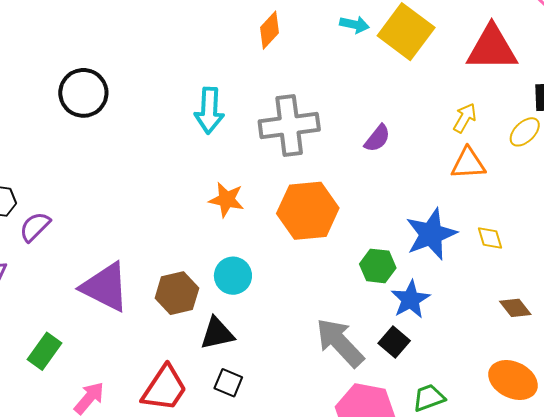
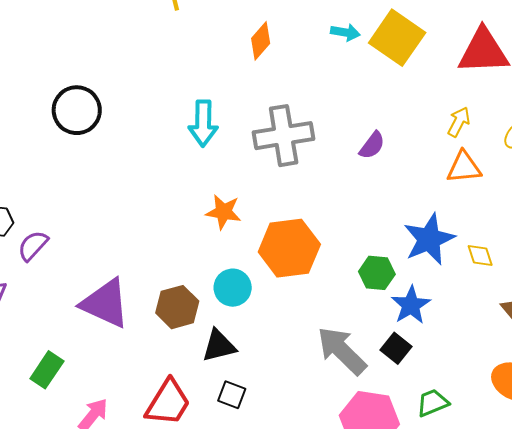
orange hexagon: (308, 211) -> (289, 248), moved
yellow diamond: (490, 238) -> (480, 256), moved

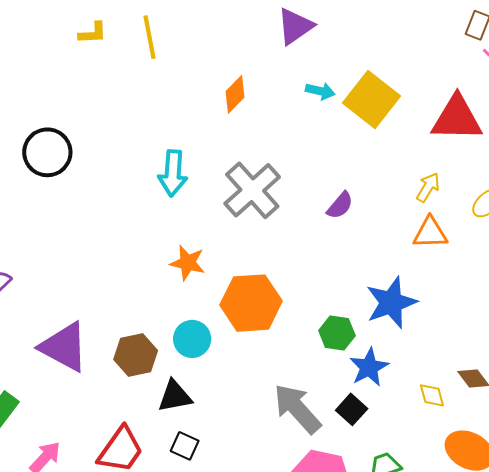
gray cross: (284, 136) -> (252, 190), turned -36
yellow diamond: (480, 256) -> (432, 395), moved

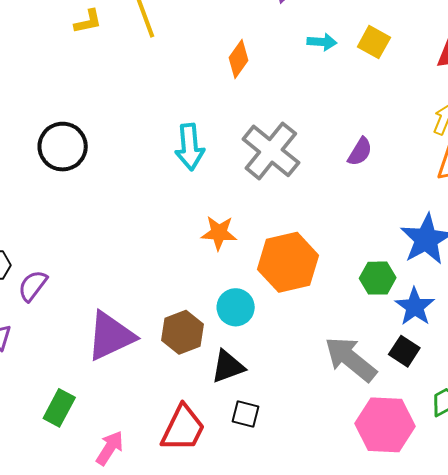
yellow square: (372, 100) -> (374, 42), size x0.6
purple triangle: (64, 347) -> (111, 336), turned -44

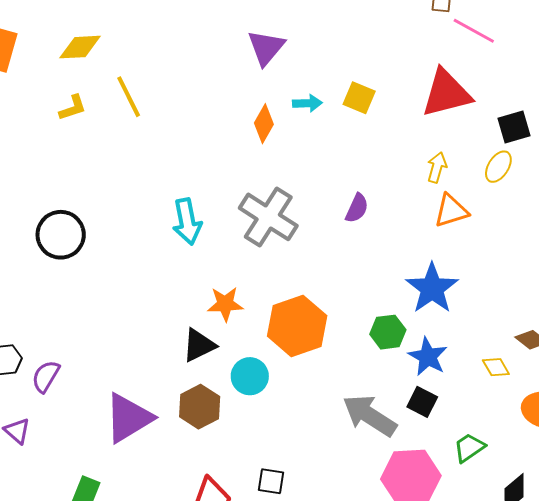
orange diamond: (238, 59) -> (264, 124), moved
black triangle: (228, 367) -> (199, 345), moved

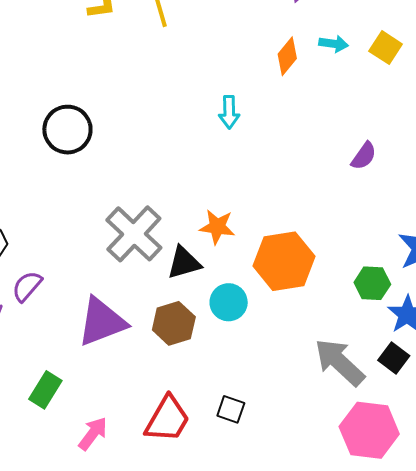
gray cross: (268, 217) -> (134, 234), moved
cyan arrow: (187, 222) -> (229, 112), moved, size x0.7
purple semicircle: (46, 376) -> (27, 286), moved

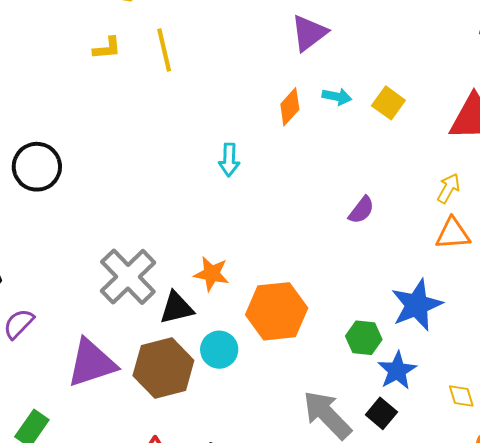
black circle: (67, 130) -> (37, 167), moved
brown hexagon: (174, 323) -> (163, 368), size x1.4

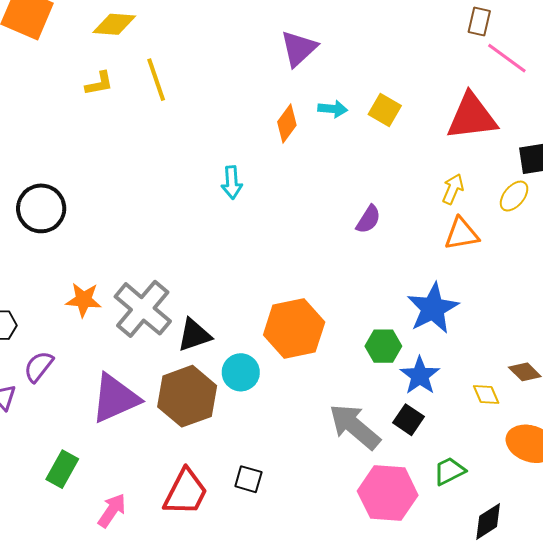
orange star: (212, 274) -> (84, 300), moved

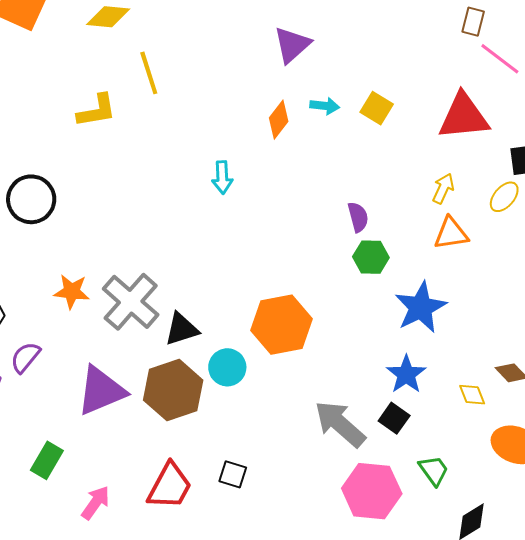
yellow L-shape: (99, 84) -> (97, 111), moved, size x1.4
purple semicircle: (368, 219) -> (358, 217), turned -48
green hexagon: (383, 346) -> (371, 257), moved
green trapezoid: (449, 471) -> (434, 470), turned 80

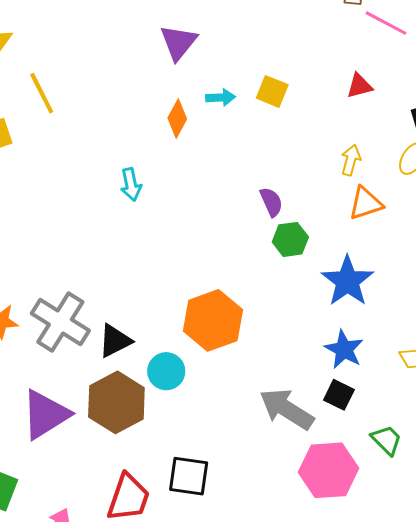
red triangle: (464, 117) -> (359, 86), size x0.5
black square: (233, 474) -> (189, 476), size x1.5

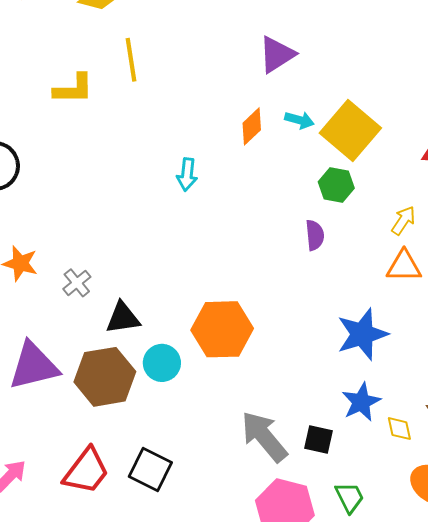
yellow square: (272, 91) -> (350, 131), size x1.8
green hexagon: (290, 239) -> (336, 185), moved
gray cross: (60, 322) -> (77, 283), size x0.5
blue star: (344, 349) -> (361, 402), moved
black square: (339, 395) -> (318, 440), turned -32

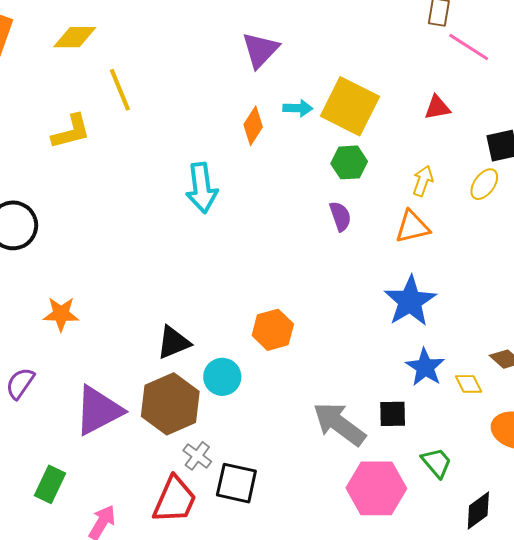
cyan arrow: (187, 174) -> (202, 188), size x1.5
orange triangle: (404, 266) -> (412, 227), moved
gray cross: (77, 283) -> (197, 456), moved
orange hexagon: (222, 329) -> (273, 330), size x0.7

